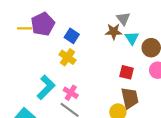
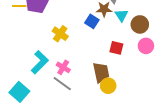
blue square: (72, 36) -> (92, 21), moved
brown trapezoid: (130, 98) -> (101, 72), moved

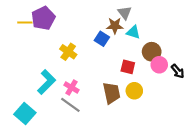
cyan triangle: (121, 15) -> (133, 32), turned -40
brown circle: (140, 24) -> (152, 52), moved
yellow circle: (108, 86) -> (134, 91), moved

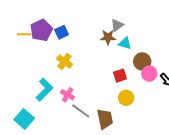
gray triangle: (125, 13) -> (117, 25), turned 32
blue square: (102, 39) -> (62, 32), moved, turned 32
red square: (128, 67) -> (120, 76), turned -32
brown trapezoid: (112, 93) -> (105, 119), moved
gray line: (70, 105) -> (81, 111), moved

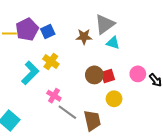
gray triangle: (117, 25) -> (105, 24), size x1.5
brown star: (108, 37) -> (84, 37), moved
brown circle: (142, 61) -> (94, 75), moved
cyan L-shape: (44, 90) -> (30, 73), moved

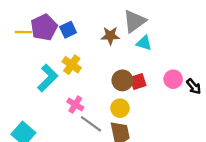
yellow circle: (114, 99) -> (120, 108), moved

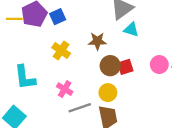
brown star: (110, 36) -> (97, 41), moved
cyan L-shape: (48, 78) -> (25, 77), moved, turned 128
gray line: (91, 124) -> (80, 108), turned -55

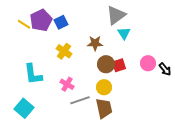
yellow line: (14, 19) -> (24, 24), turned 32
cyan triangle: (131, 29) -> (124, 33), turned 40

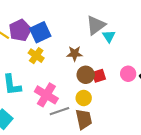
blue square: (61, 22) -> (40, 32), size x1.5
cyan triangle: (124, 33) -> (109, 36), moved
yellow cross: (64, 51) -> (36, 56), moved
pink cross: (67, 84) -> (46, 95), size x1.6

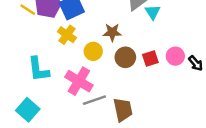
red square: (99, 76) -> (150, 58), moved
yellow circle: (84, 98) -> (93, 51), moved

